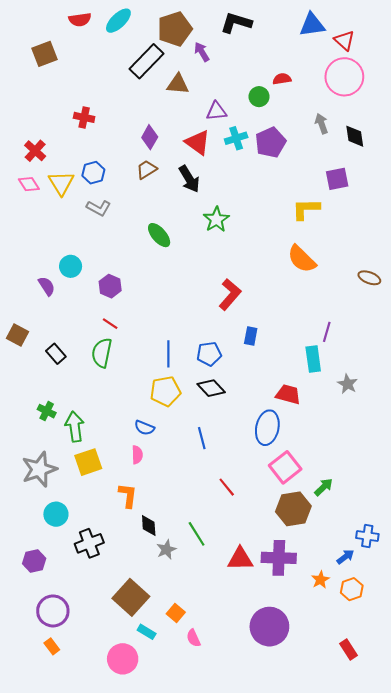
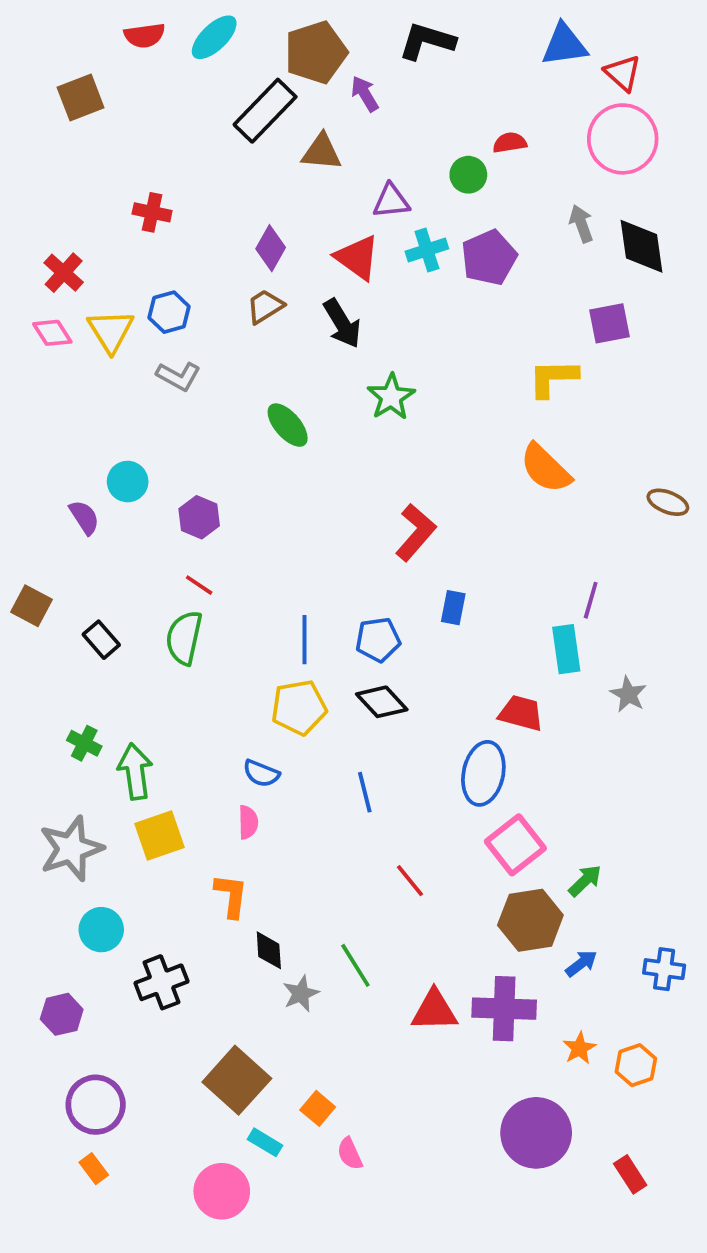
black diamond: (355, 136) -> (642, 246), size x1.4
blue arrow: (345, 557) -> (581, 963), moved
purple circle: (269, 627) -> (536, 1133), moved

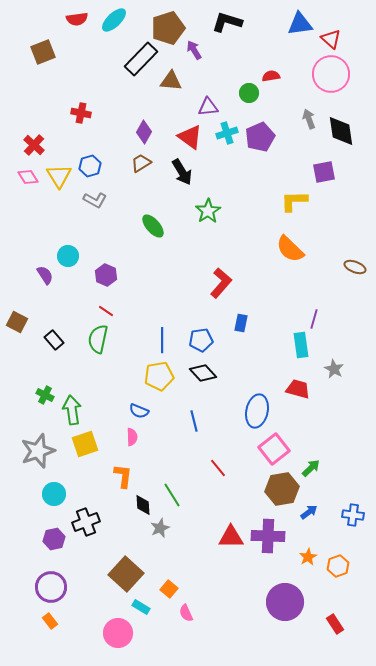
red trapezoid: (521, 713) -> (298, 389), moved
green line: (355, 965) -> (172, 495), moved
purple hexagon: (62, 1014) -> (54, 539), moved

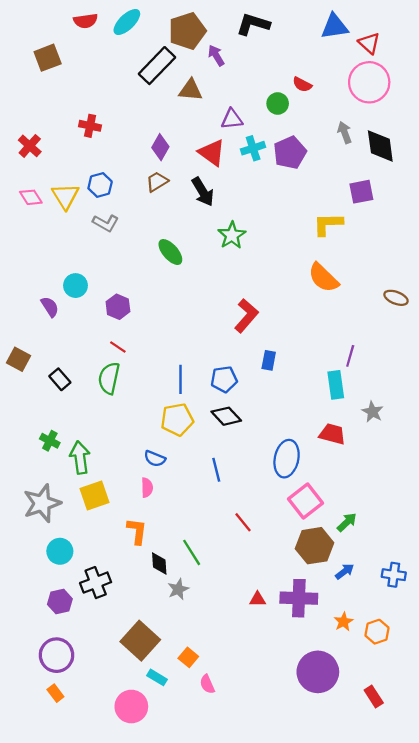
red semicircle: (271, 76) -> (302, 85), turned -144
red cross: (34, 145) -> (30, 146), moved
red triangle: (231, 537) -> (258, 599), size x0.6

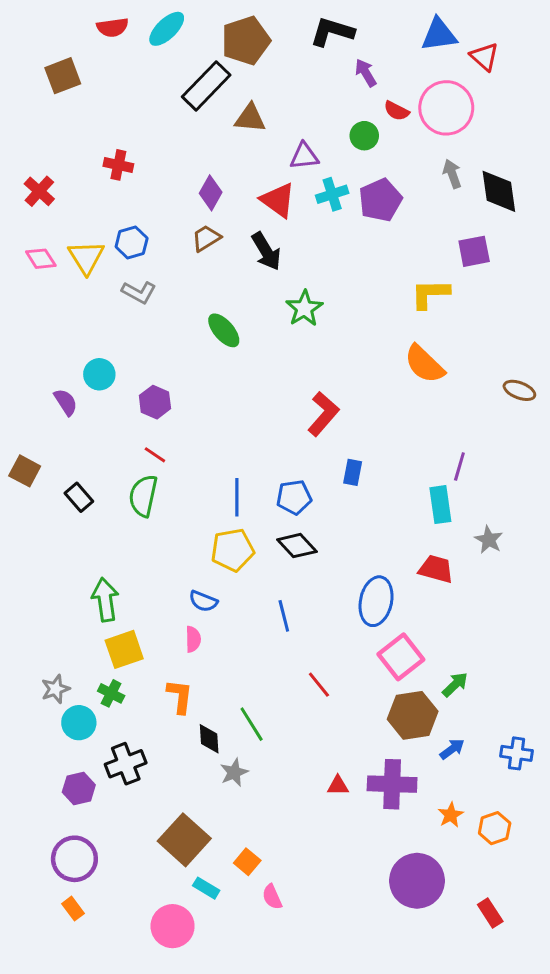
purple arrow: (216, 55) -> (366, 73), moved
pink circle: (369, 82) -> (446, 108), moved
green cross: (50, 441) -> (111, 693), moved
gray star: (42, 503) -> (55, 689), moved, size x0.6

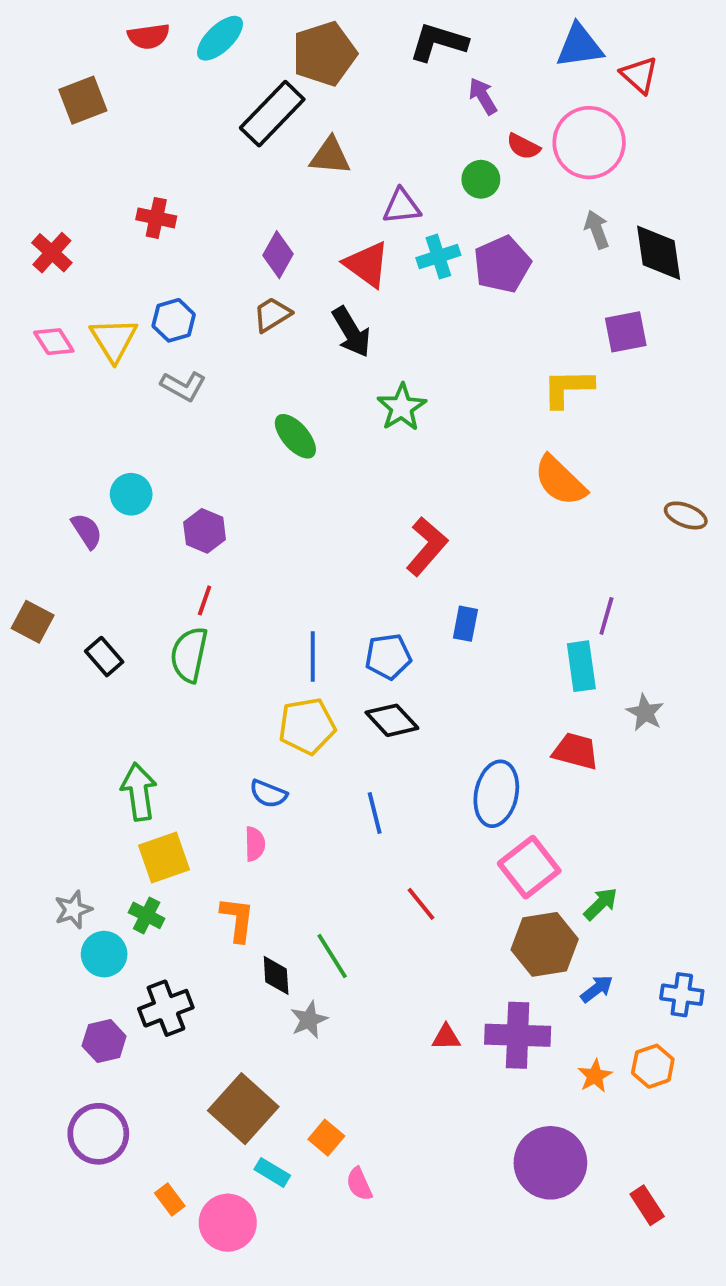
red line: (155, 455) -> (205, 600), turned 75
orange hexagon: (495, 828) -> (653, 1066), moved
orange rectangle: (73, 909) -> (170, 1199), moved

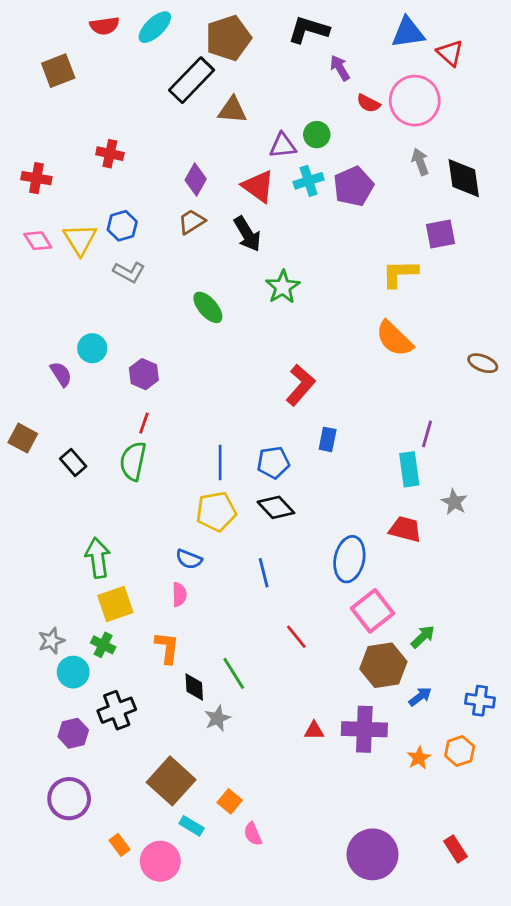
green circle: (481, 179) -> (317, 135), moved
red cross: (52, 253) -> (36, 178), turned -32
purple circle: (550, 1163) -> (373, 854), moved

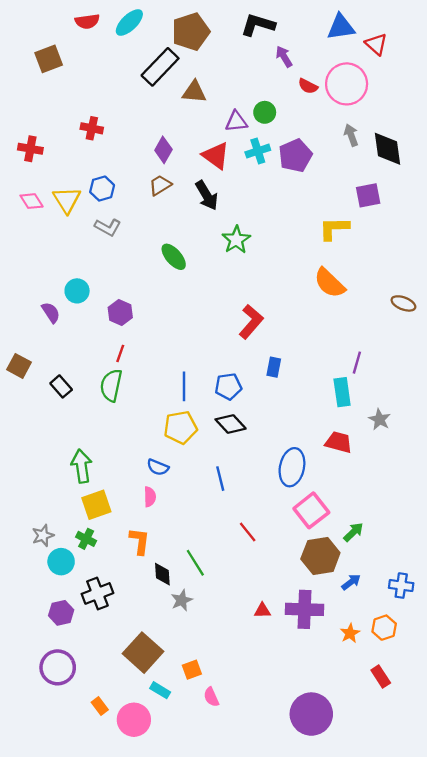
orange square: (230, 801) -> (192, 670), turned 30
red rectangle: (456, 849) -> (381, 676), moved

